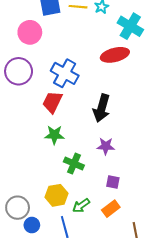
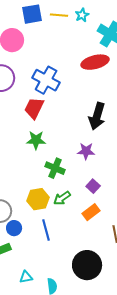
black arrow: (102, 108) -> (97, 116), moved
purple square: (113, 182) -> (93, 186), turned 32
green arrow: (81, 206) -> (62, 198), moved

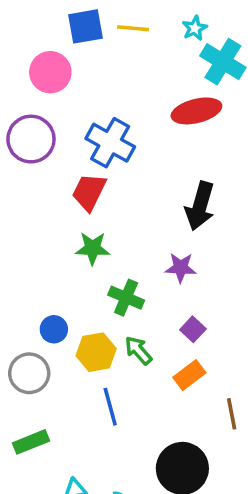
cyan star: (82, 15) -> (195, 28), moved
green arrow: (62, 198) -> (138, 350), turned 84
blue circle: (14, 228) -> (54, 329), moved

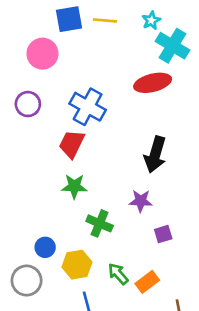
purple circle: (31, 139) -> (28, 104), size x0.7
purple square: (193, 329) -> (163, 234), moved, turned 30
green arrow: (138, 350) -> (118, 274), moved

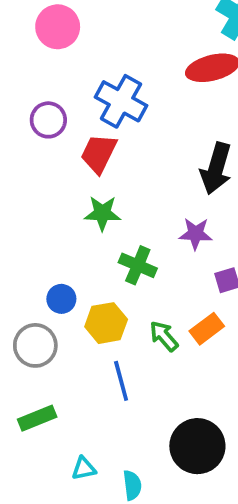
purple circle: (28, 104) -> (48, 120), moved
orange rectangle: (147, 282) -> (207, 329), moved

